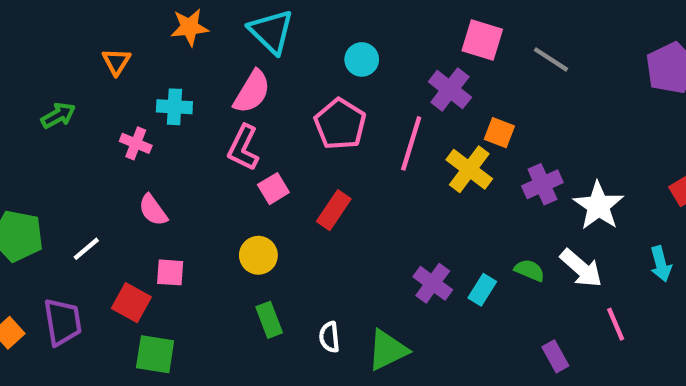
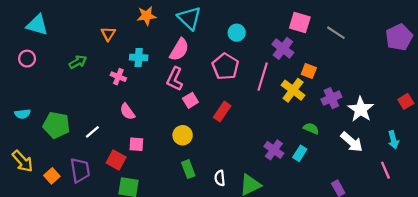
green semicircle: (530, 270) -> (311, 128), moved
pink line: (616, 324) -> (385, 170), moved

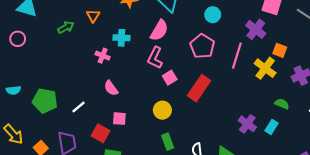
green arrow: (78, 62) -> (66, 27), moved
red rectangle: (222, 112) -> (199, 88), size x1.4

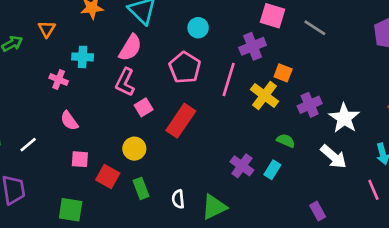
purple cross: (256, 29) -> (253, 46), turned 30
red square: (100, 133) -> (108, 176), moved

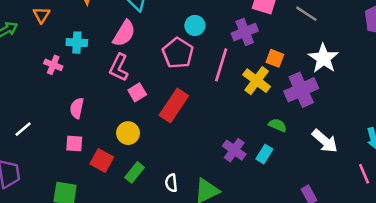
cyan circle: (198, 28) -> (195, 26), moved
purple cross: (310, 105) -> (301, 90), size x1.4
white star: (344, 118) -> (323, 58), moved
pink semicircle: (69, 121) -> (77, 108), moved, turned 48
green rectangle: (141, 188) -> (135, 172), turned 60

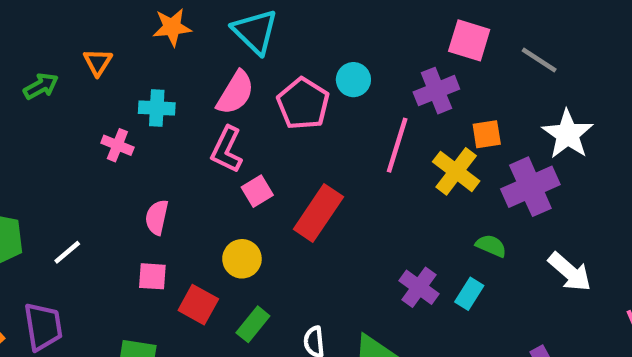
pink pentagon: (178, 53) -> (303, 104), moved
orange square: (275, 58) -> (487, 134), turned -30

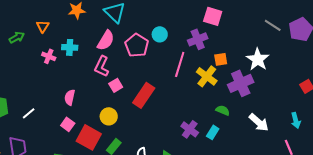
gray line: (539, 60) -> (273, 25), moved
pink cross: (117, 145) -> (49, 56), moved
pink square: (152, 276) -> (68, 124), turned 32
red square: (198, 305) -> (89, 137), size x1.4

